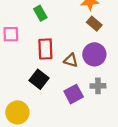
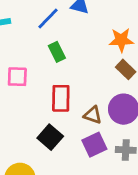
purple square: (74, 94) -> (94, 145), moved

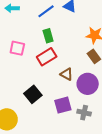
red rectangle: (61, 98) -> (47, 57), moved, turned 48
brown triangle: (93, 115) -> (67, 74), moved

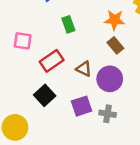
green rectangle: (48, 36) -> (68, 24), moved
red rectangle: (47, 57) -> (52, 61), moved

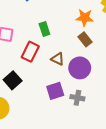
green rectangle: (68, 24) -> (44, 29), moved
red rectangle: (52, 61) -> (30, 52), turned -30
black square: (45, 95) -> (13, 80), moved

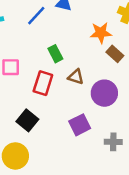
brown rectangle: (85, 39) -> (115, 54), moved
brown triangle: (58, 59) -> (76, 77), moved
gray cross: (77, 98) -> (113, 142), moved

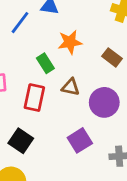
orange star: (101, 33) -> (70, 42), moved

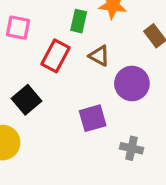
green rectangle: (45, 63) -> (79, 21), turned 30

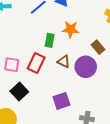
pink square: (18, 28) -> (12, 65), moved
purple circle: (132, 83) -> (86, 67), moved

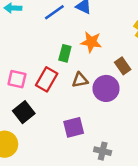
brown triangle: (64, 61) -> (80, 80), turned -40

